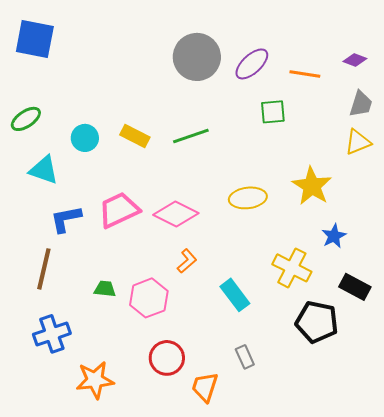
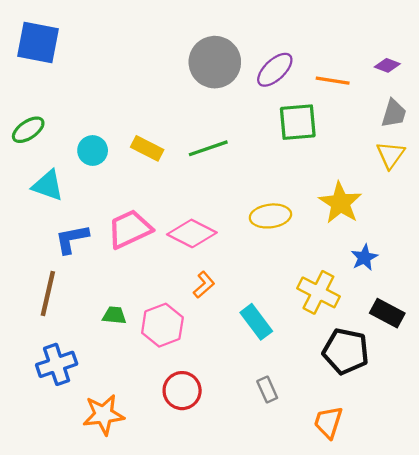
green square: (273, 112) -> (298, 122), size x1.4
yellow triangle: (358, 142) -> (391, 155), turned -32
orange trapezoid: (205, 387) -> (328, 422), moved

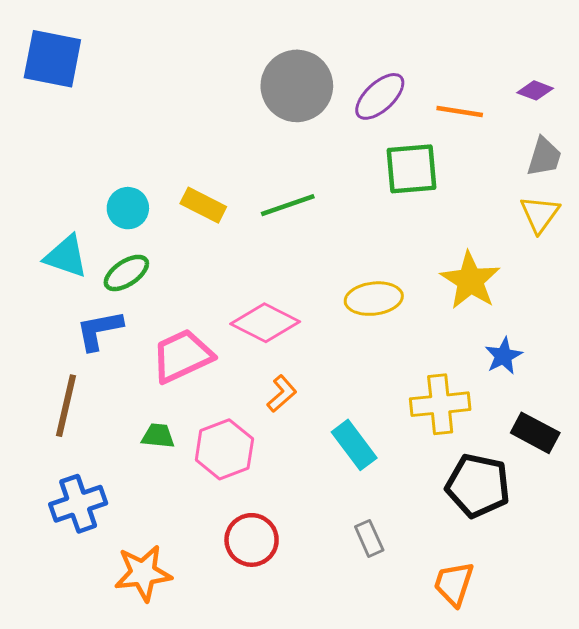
green ellipse: (28, 130) -> (126, 273), moved
pink trapezoid: (130, 229) -> (182, 356), moved
yellow cross: (318, 292) -> (440, 404), turned -33

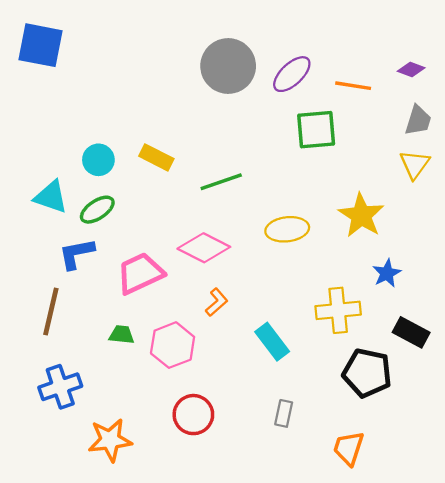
green line: (288, 205) -> (221, 182), moved
gray rectangle: (369, 538) -> (284, 413), turned 36

